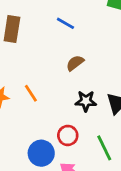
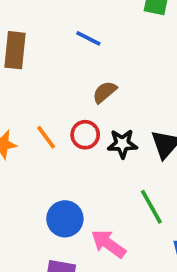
red circle: (68, 135) -> (85, 135), moved

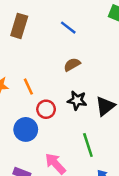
red circle: (85, 135) -> (46, 109), moved
blue circle: (65, 219) -> (26, 129), moved

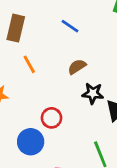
orange line: (28, 87) -> (29, 64), moved
black star: (77, 100) -> (93, 93), moved

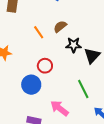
orange line: (29, 64) -> (39, 32), moved

